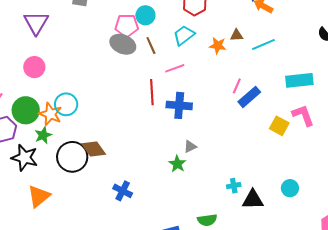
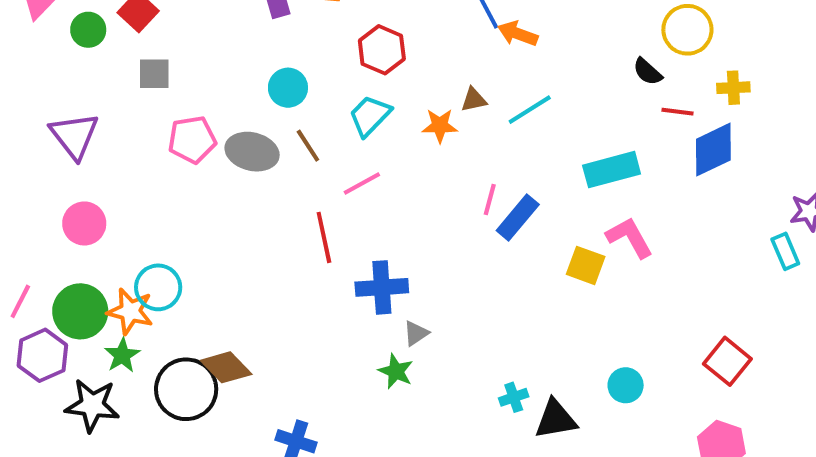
pink pentagon: (127, 26) -> (192, 140), moved
blue cross: (179, 105) -> (382, 287), moved

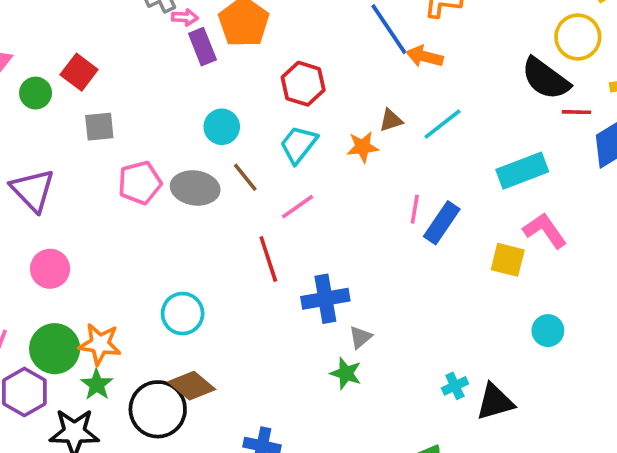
black semicircle: (648, 72) -> (546, 79), size x1.8
cyan circle: (158, 287) -> (183, 314), moved
cyan circle: (626, 385) -> (548, 331), moved

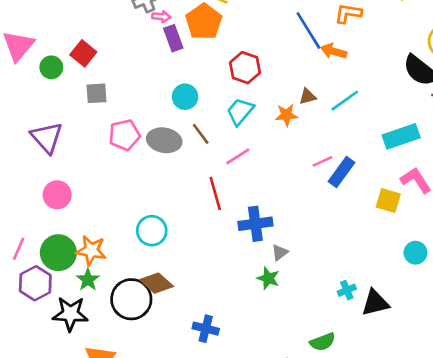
pink line: (415, 209) -> (322, 161), turned 54

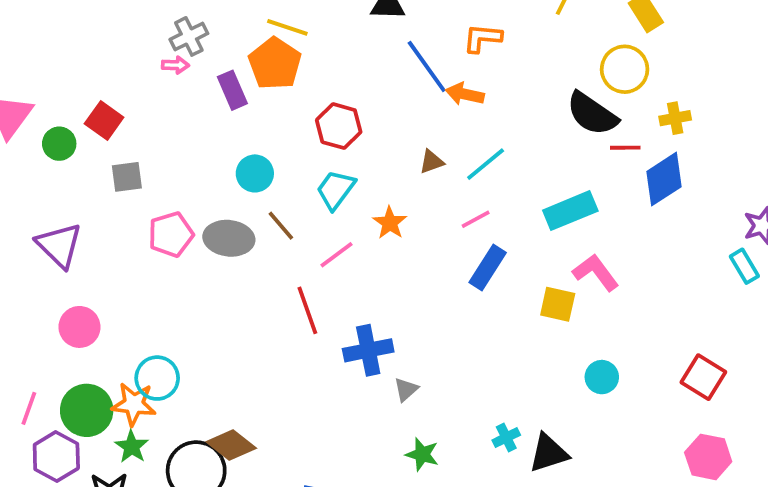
pink arrow: (161, 17) -> (175, 65), moved
orange star: (286, 115) -> (390, 223), moved, turned -30
pink line: (322, 161) -> (476, 219), moved
cyan circle: (152, 231) -> (157, 378), moved
green star: (268, 278) -> (422, 454), moved

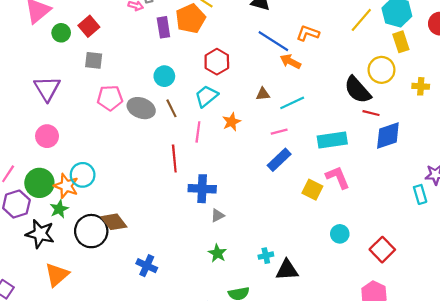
blue line: (427, 67) -> (273, 41), turned -36
yellow cross: (675, 118) -> (421, 86), moved
pink line: (336, 255) -> (198, 132), turned -60
cyan circle: (602, 377) -> (340, 234), moved

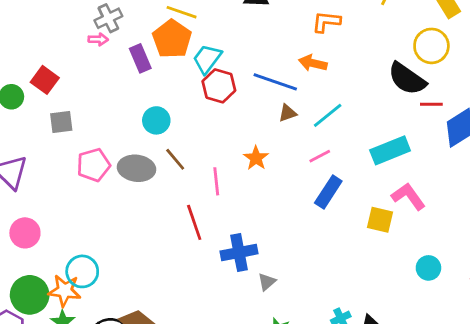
blue line: (273, 41) -> (275, 82), moved
cyan trapezoid: (206, 96) -> (207, 59), moved

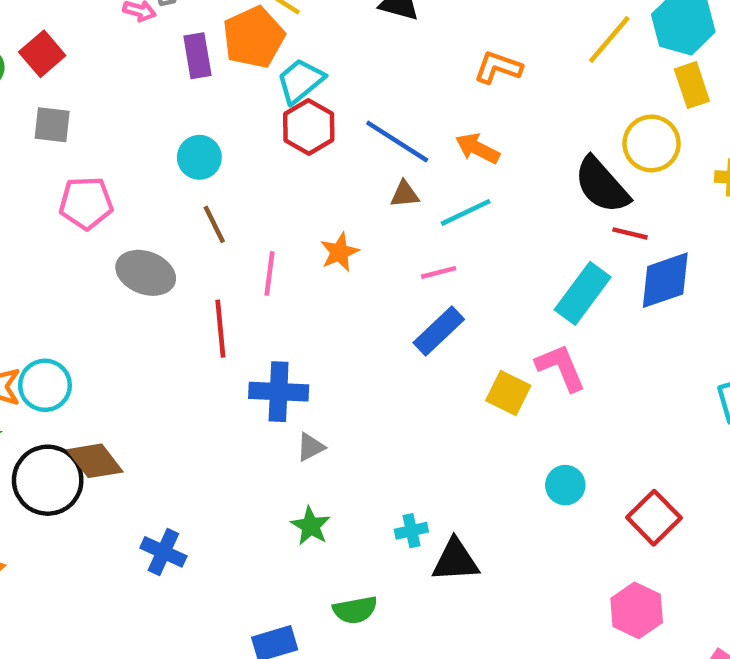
orange arrow: (313, 63) -> (477, 148), moved
cyan rectangle: (390, 150) -> (583, 293), moved, turned -45
gray ellipse: (137, 168) -> (146, 273), moved
cyan circle: (82, 271) -> (45, 385), moved

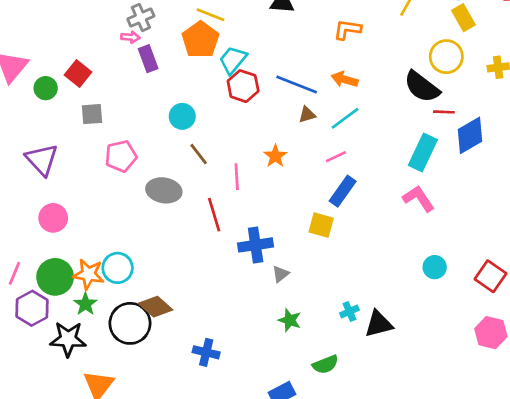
purple rectangle: (197, 56) -> (148, 59), moved
yellow square: (508, 393) -> (321, 225), moved

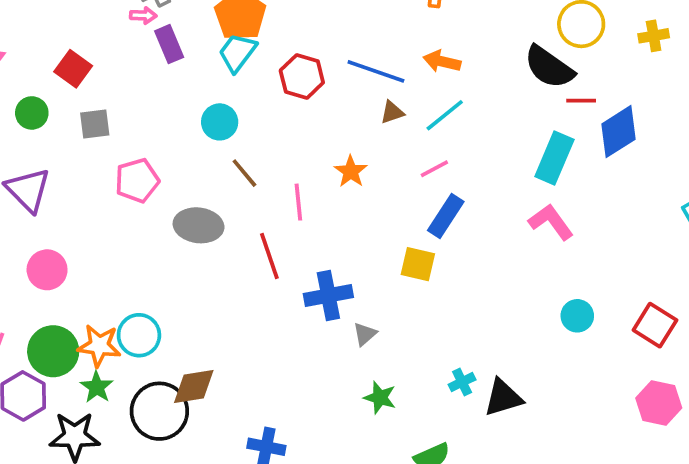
cyan trapezoid: (233, 60) -> (237, 53), moved
green circle: (46, 88) -> (32, 113), moved
brown diamond: (156, 307) -> (194, 386), turned -48

